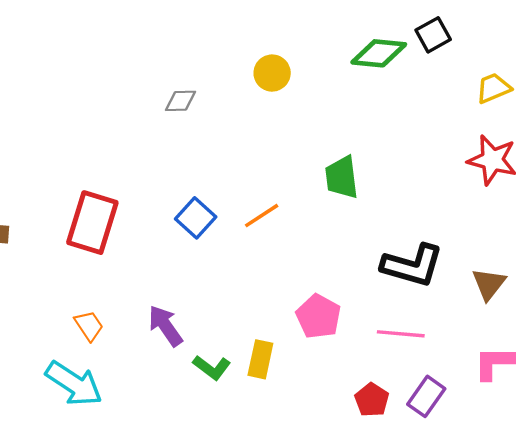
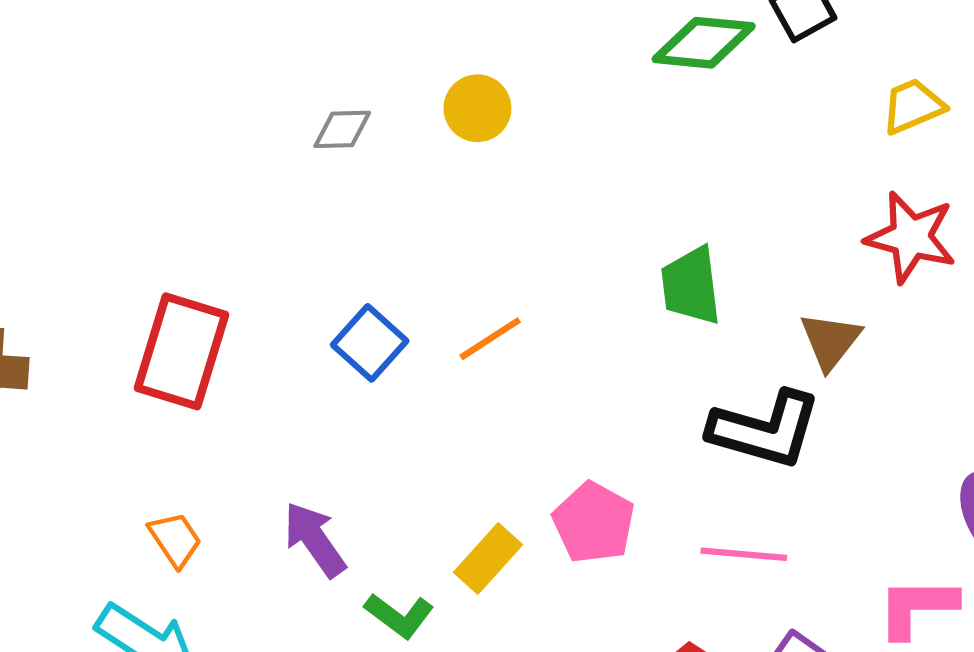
yellow circle: (272, 73) -> (477, 108), moved
green trapezoid: (342, 177) -> (691, 286), moved
brown triangle: (489, 284) -> (830, 341), moved
yellow rectangle: (260, 359) -> (488, 558), moved, turned 30

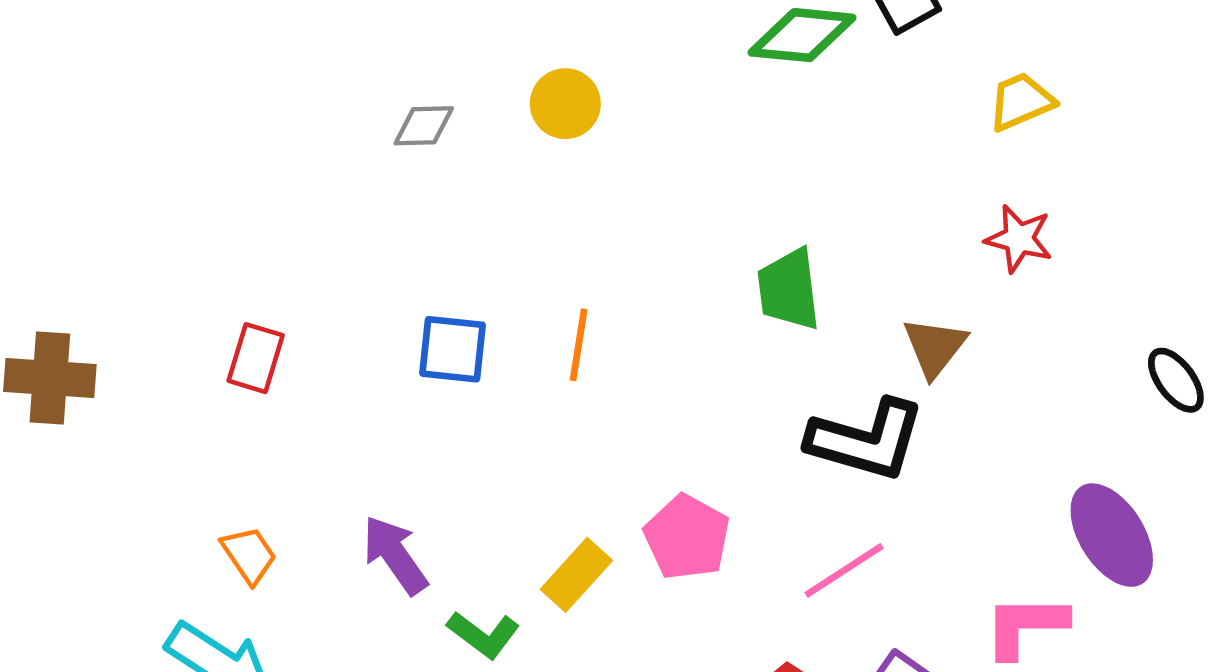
red star: (911, 237) -> (1019, 239), size x0.7
orange line: (490, 339) -> (579, 345), turned -48
blue square: (370, 343) -> (452, 349), turned -36
red rectangle: (182, 351) -> (256, 358), size x0.6
pink line: (744, 554) -> (844, 570), turned -38

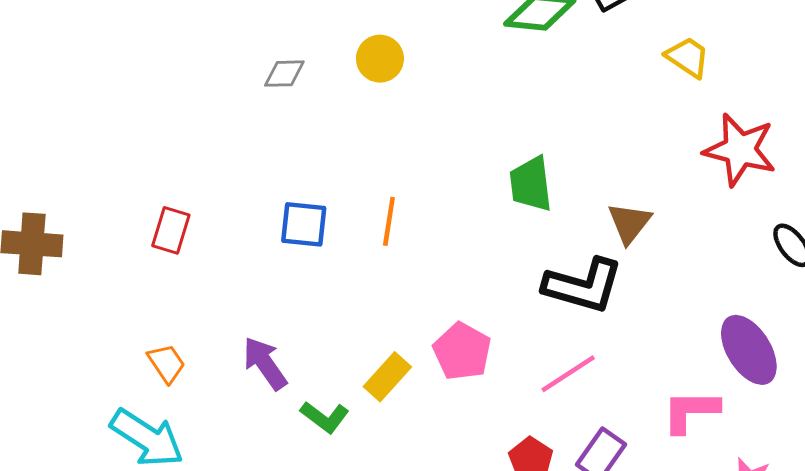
yellow trapezoid: (1021, 101) -> (688, 57), turned 57
red star: (1019, 239) -> (740, 150), moved, size x1.6

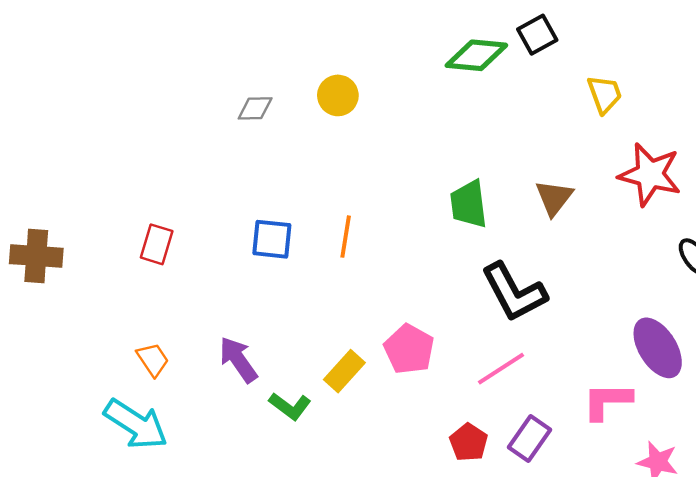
yellow trapezoid: (688, 57) -> (605, 94), turned 36
brown triangle: (629, 223) -> (554, 198), moved
black L-shape: (583, 286) -> (514, 292), turned 46

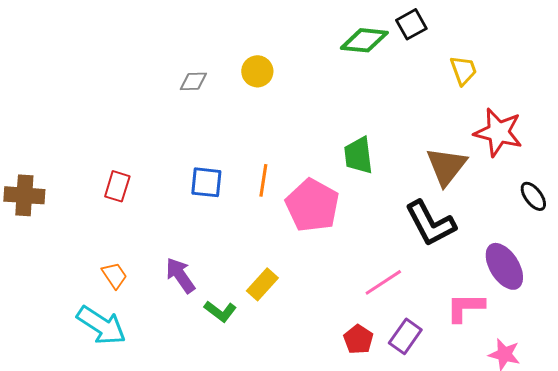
brown triangle: (554, 198) -> (446, 166), moved, size x1.4
black L-shape: (514, 292) -> (430, 223), moved
pink pentagon: (409, 349) -> (312, 205), moved, size x1.4

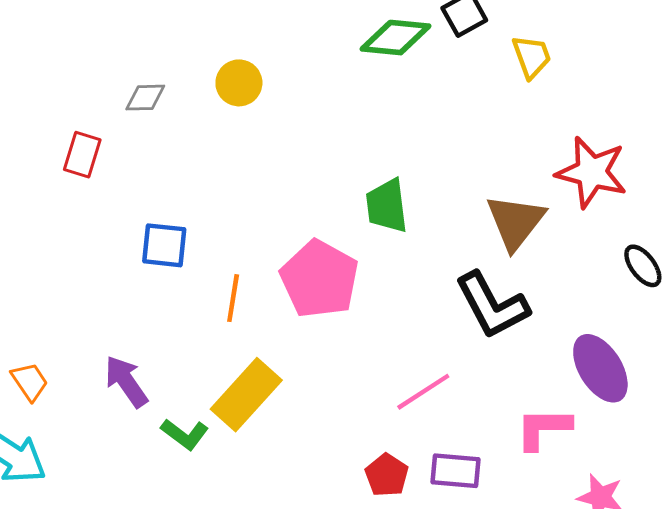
yellow trapezoid: (463, 70) -> (532, 57), moved
orange line: (263, 180) -> (233, 298), moved
red rectangle: (117, 186) -> (82, 155), moved
yellow rectangle: (262, 284) -> (246, 395), size x1.5
purple rectangle: (405, 336) -> (456, 471), turned 60

